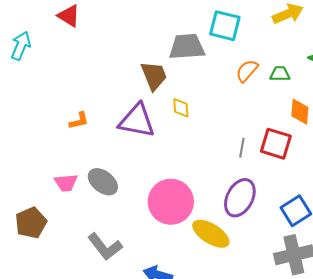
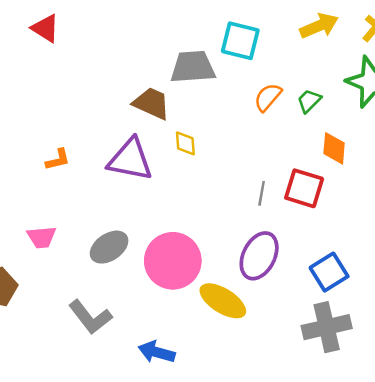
green trapezoid: (280, 74) -> (309, 101), turned -45
brown trapezoid: (154, 76) -> (152, 103), turned -44
gray ellipse: (103, 182) -> (109, 247), moved, turned -72

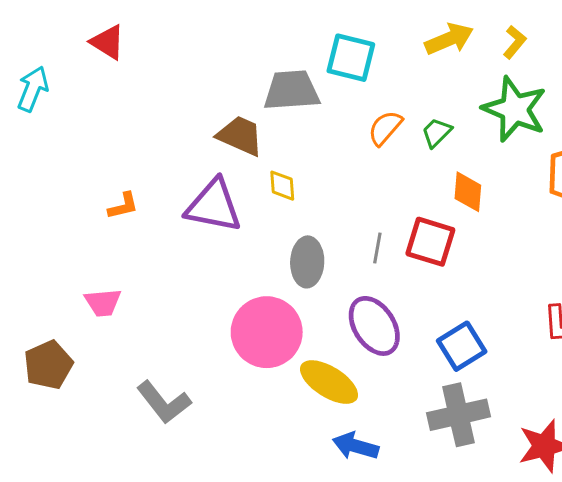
gray ellipse: (109, 247) -> (307, 262), moved, turned -54
purple ellipse: (259, 256) -> (374, 326), turned -60
blue arrow: (157, 352) -> (356, 446), moved

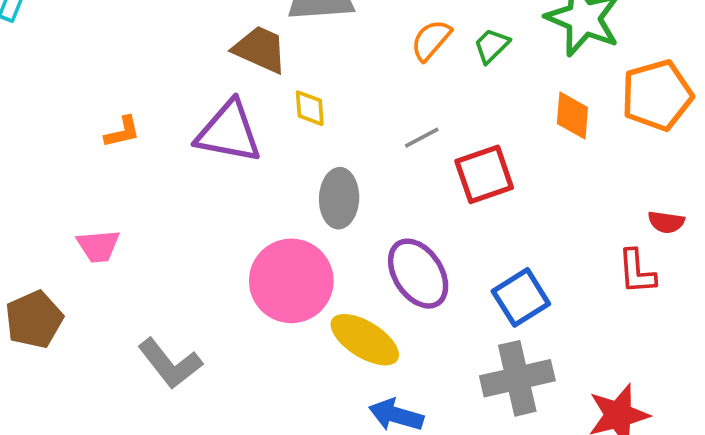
orange diamond: (468, 192) -> (572, 115), moved
red square: (430, 242) -> (484, 174), turned -36
gray line: (377, 248) -> (422, 138), moved, turned 52

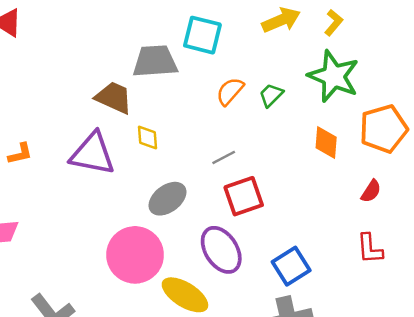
red square: (484, 174) -> (244, 196), moved
gray ellipse: (339, 198) -> (167, 199), turned 51
red semicircle: (666, 222) -> (371, 191), moved, turned -65

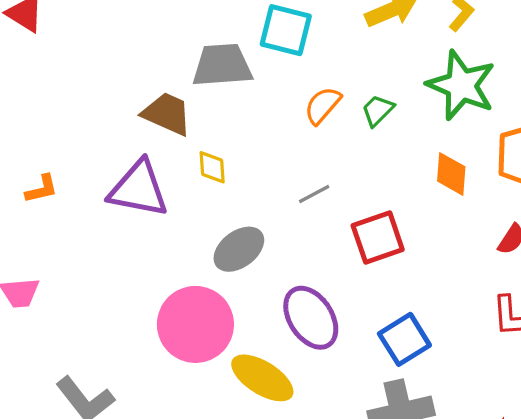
red square: (244, 196) -> (378, 237), moved

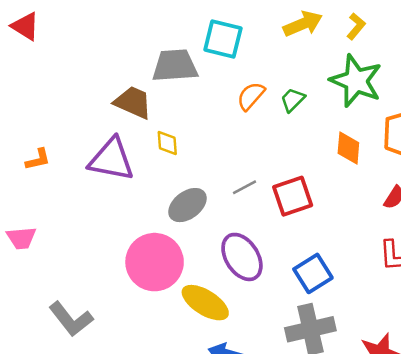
gray line: (314, 194) -> (245, 187), moved

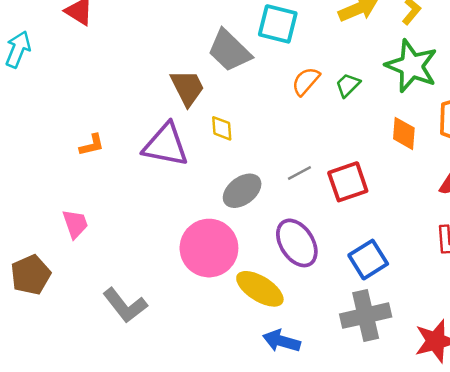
gray trapezoid: (175, 66) -> (229, 51), turned -132
brown trapezoid: (133, 102) -> (187, 88), turned 39
pink trapezoid: (21, 238) -> (75, 224), turned -104

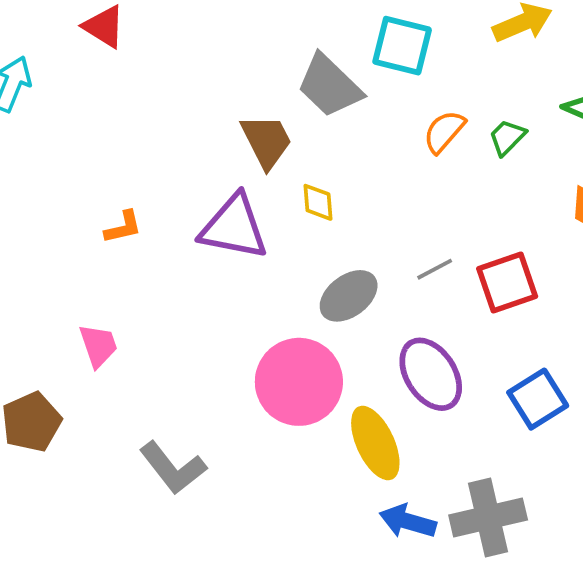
yellow ellipse: (260, 289) -> (375, 443), turned 33
gray cross: (366, 316) -> (488, 518), moved

